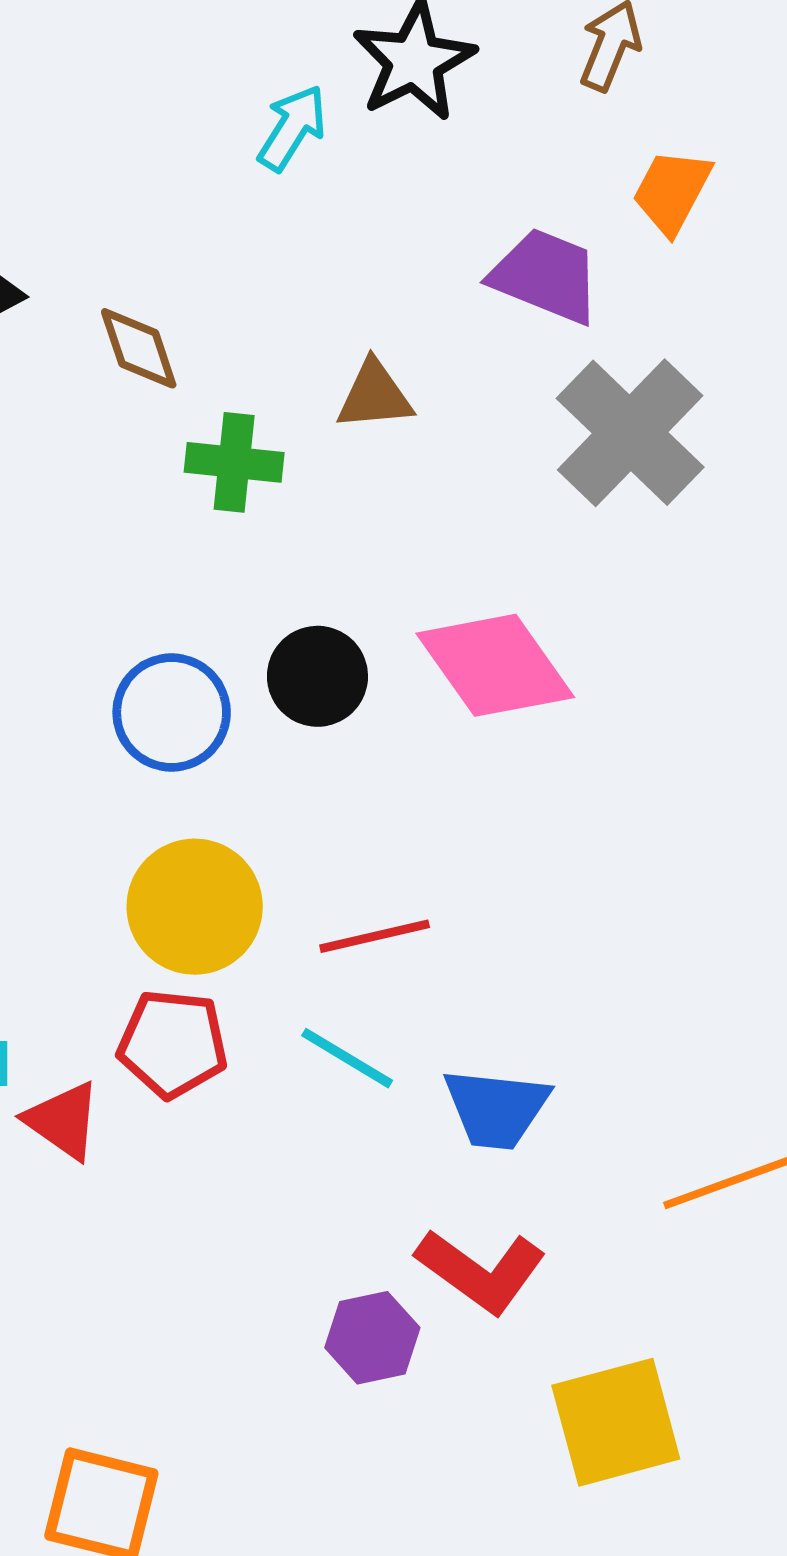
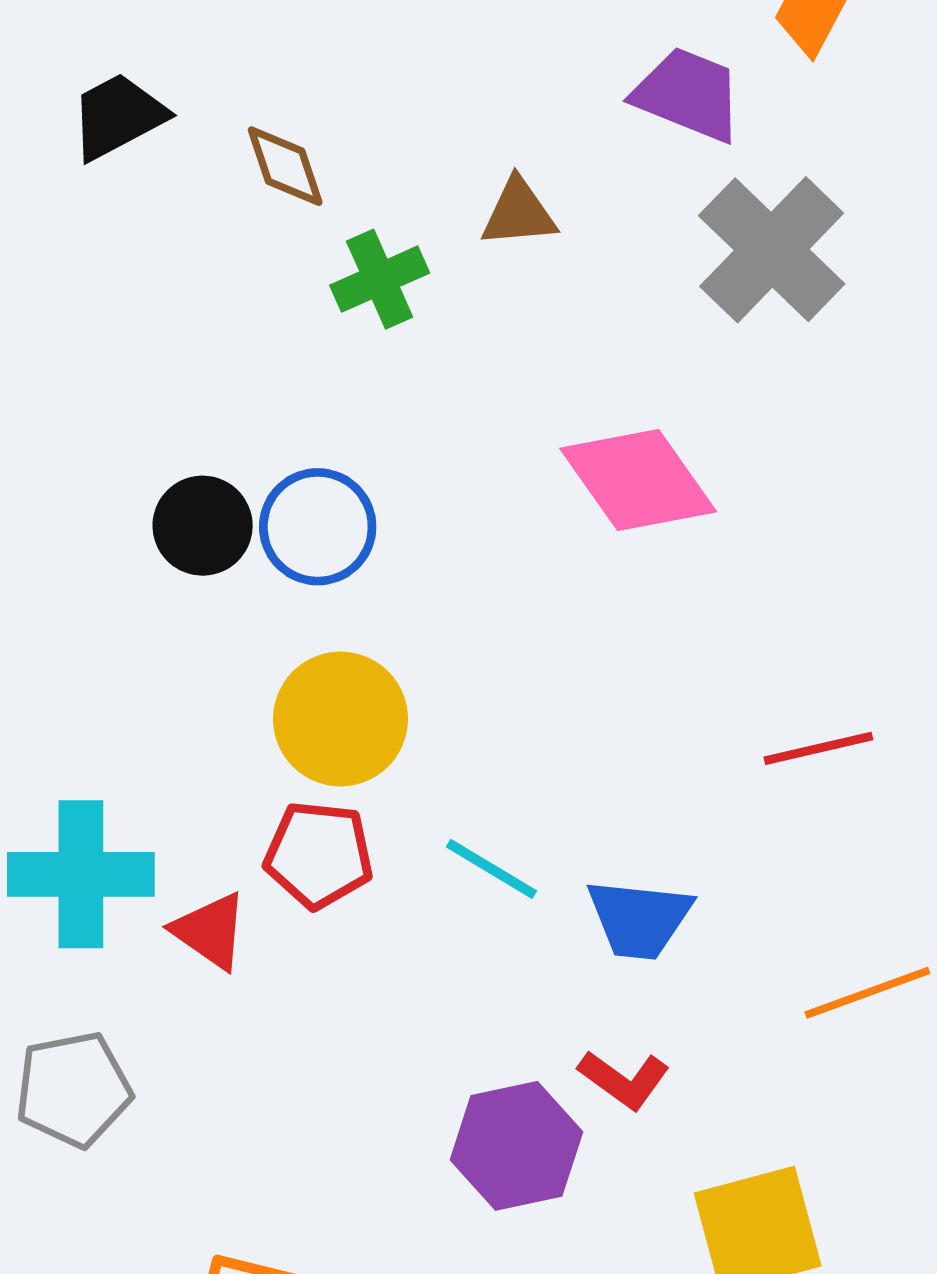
green cross: (234, 462) -> (380, 279), turned -30
black circle: (317, 676) -> (203, 526), moved
red line: (375, 936) -> (818, 748), moved
red L-shape: (481, 1271) -> (624, 1080), size x0.7
purple hexagon: (372, 1338) -> (516, 1146), size x1.4

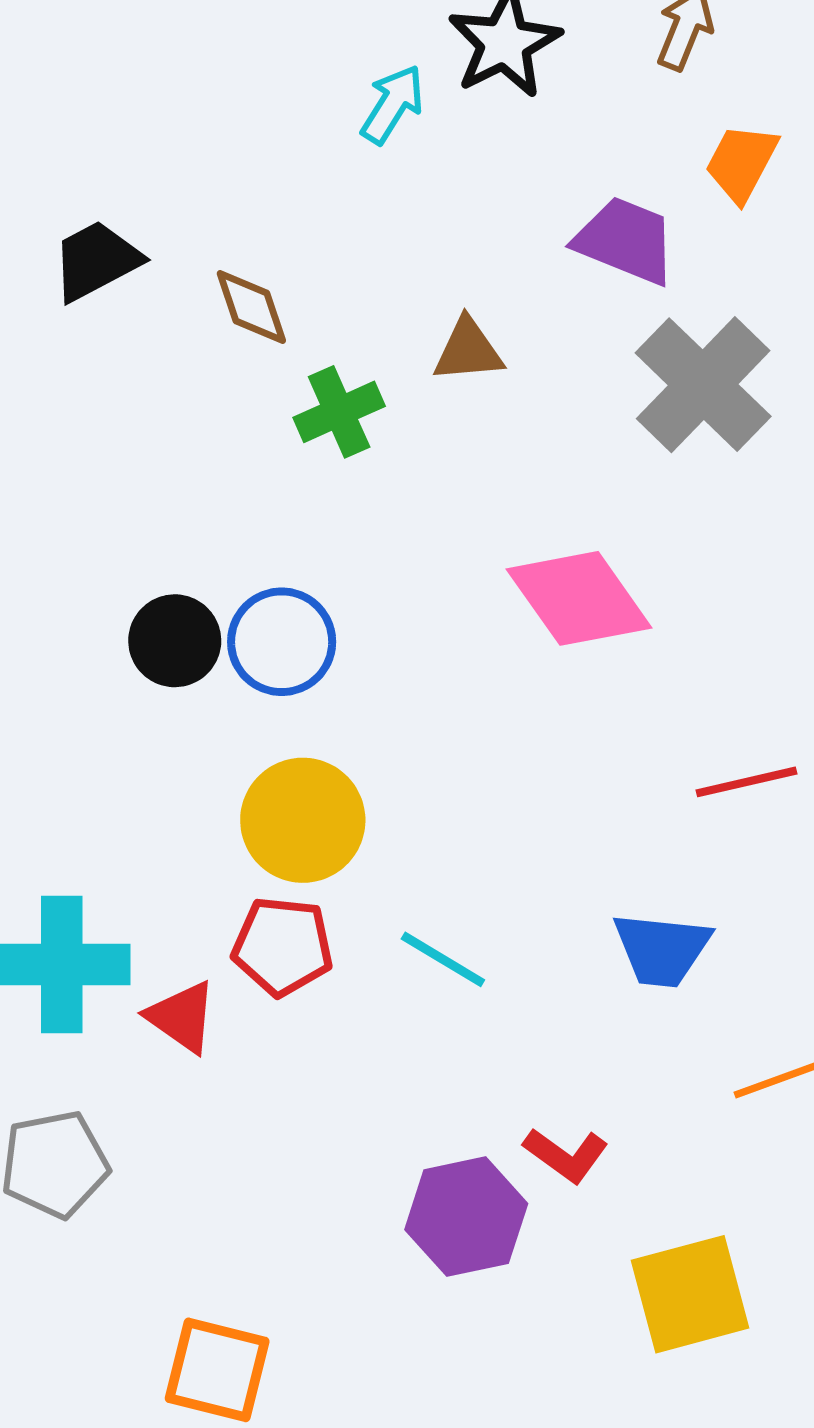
red line: (818, 748) -> (746, 782), moved
blue trapezoid: (639, 919) -> (662, 949), moved

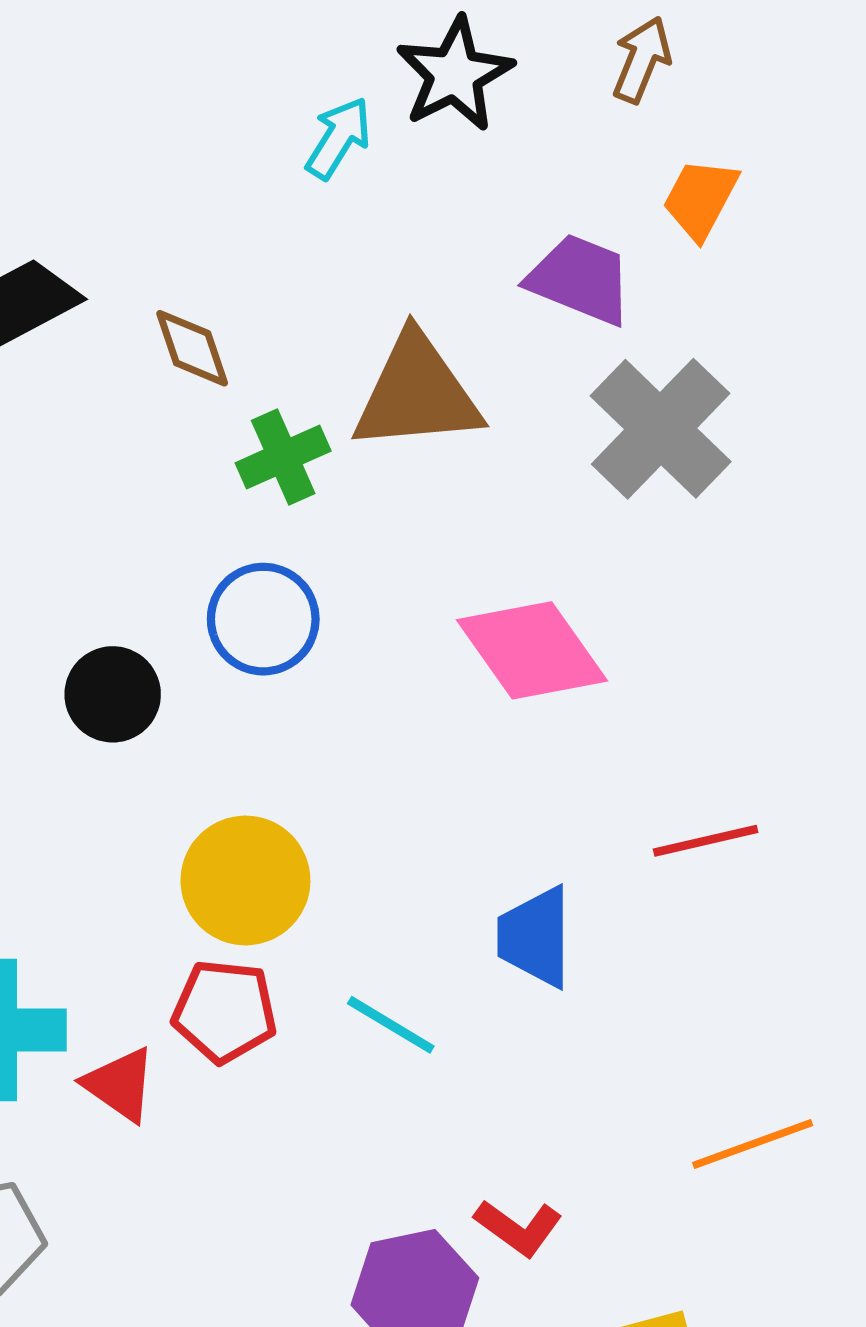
brown triangle: (468, 350) -> (417, 393), size x1.8
blue circle: (282, 642) -> (263, 619), moved
blue trapezoid: (662, 949) -> (535, 937), moved, turned 84

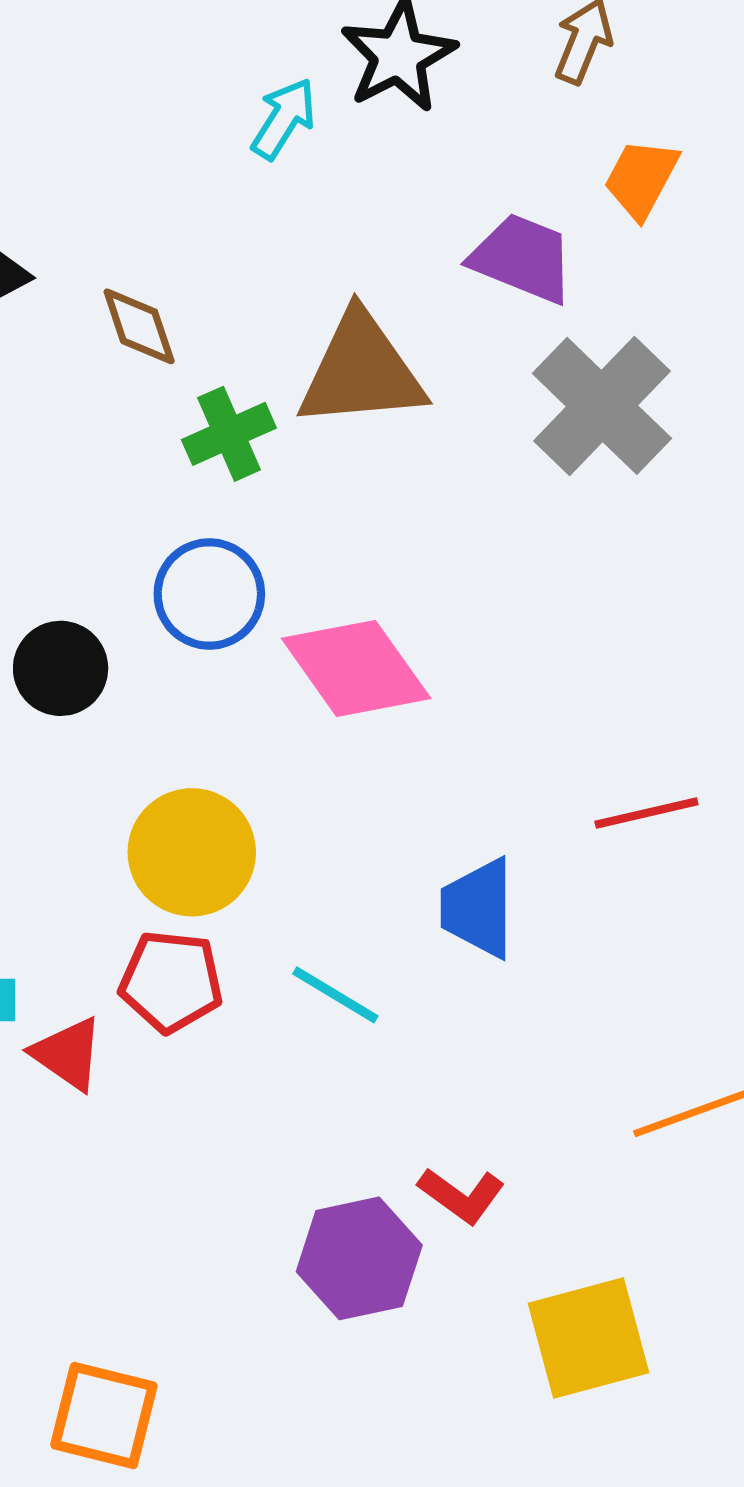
pink diamond: (532, 650) -> (356, 668), moved

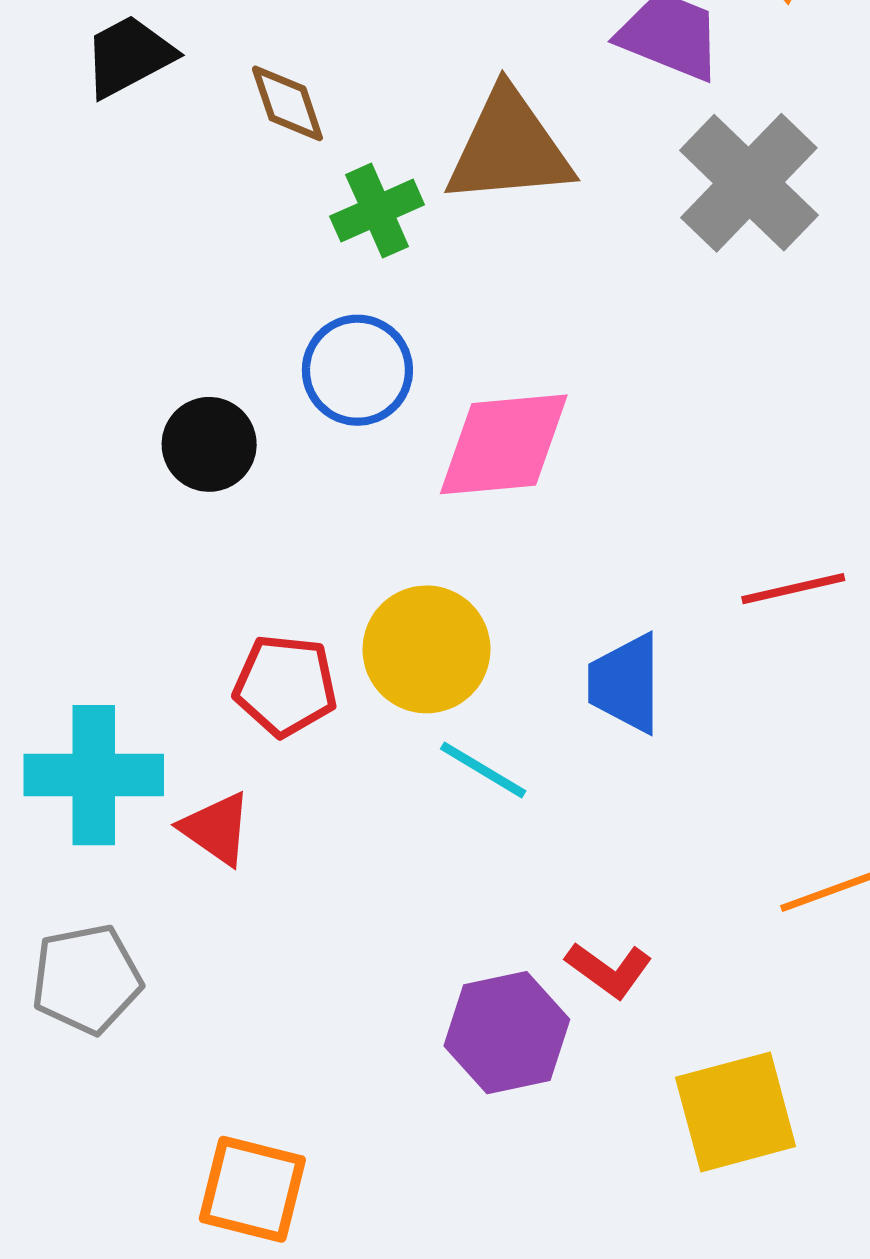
pink diamond: (356, 668) -> (504, 444), turned -60
yellow circle: (192, 852) -> (427, 649), moved
red pentagon: (171, 981) -> (285, 685), moved

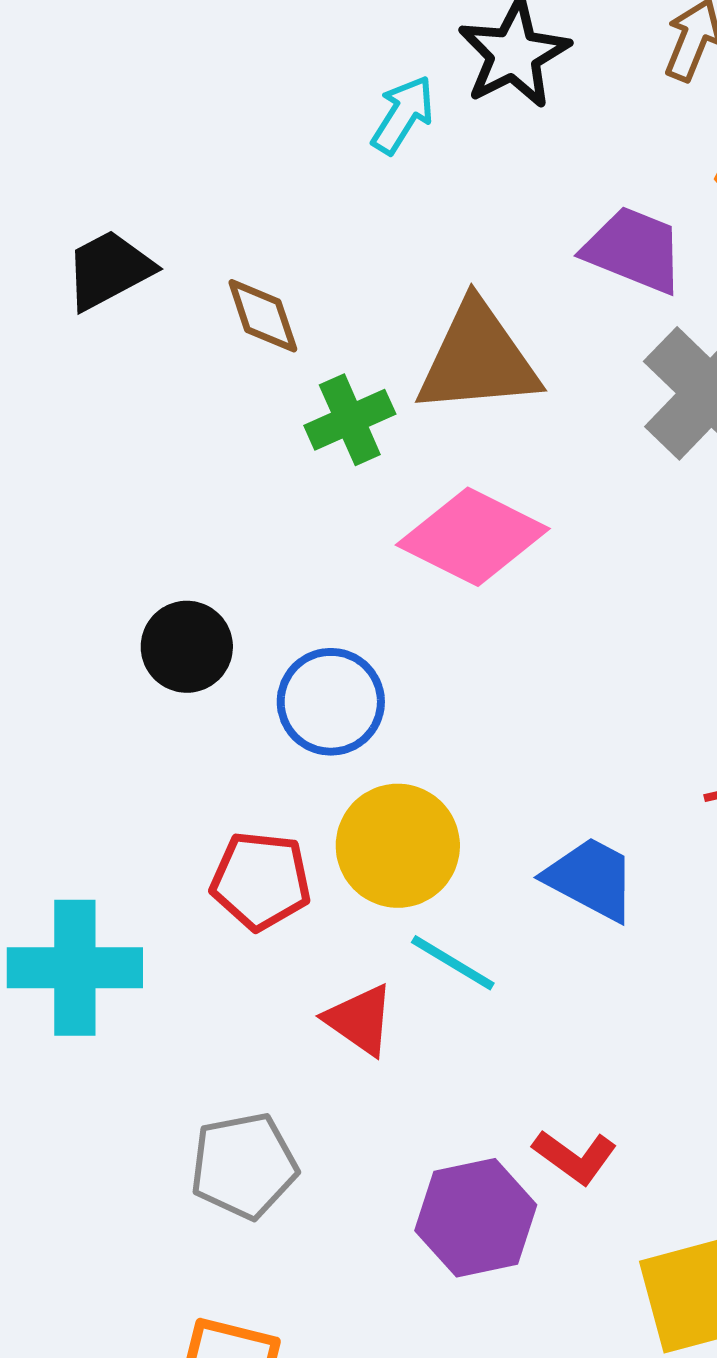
blue circle: (357, 370) -> (331, 702), moved
pink diamond: (504, 444) -> (473, 537), moved, turned 32
blue trapezoid: (625, 683) -> (591, 879), turned 118
red triangle: (216, 829) -> (360, 1020), moved
gray pentagon: (87, 979) -> (244, 1166), moved

